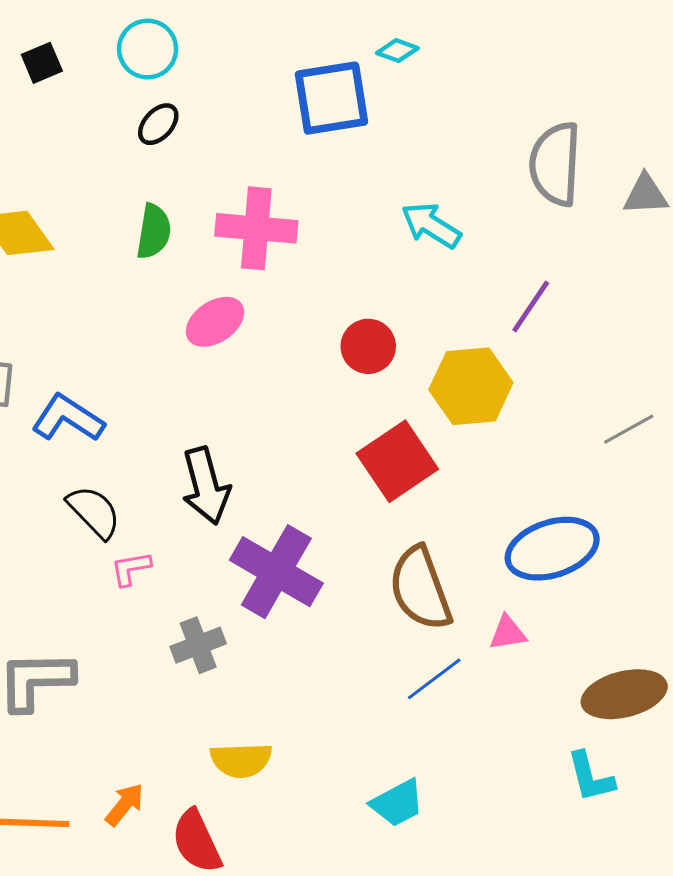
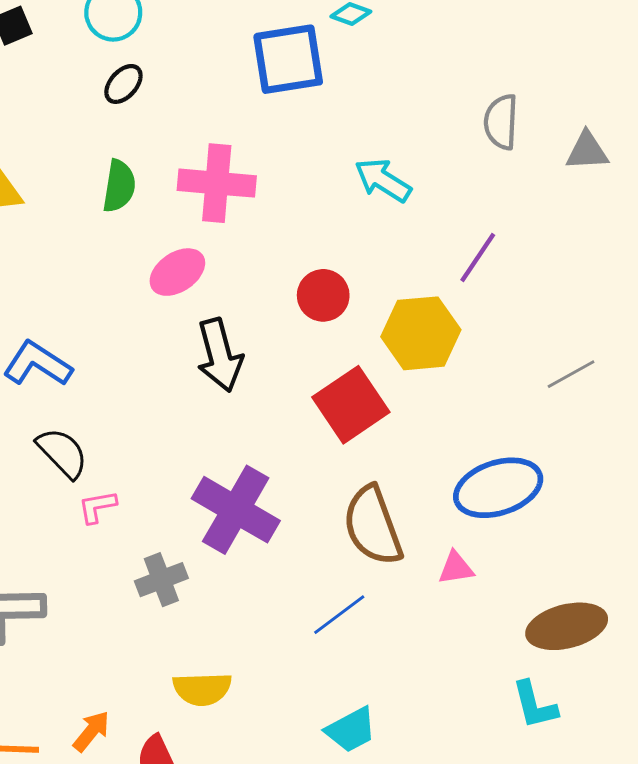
gray semicircle: (555, 164) -> (501, 122), size x0.7
black arrow: (206, 486) -> (220, 355), moved
blue line: (434, 679) -> (339, 615), moved

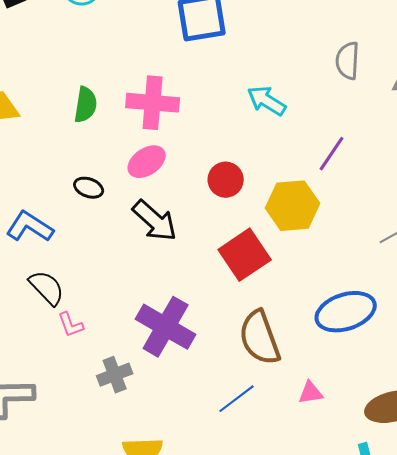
black ellipse: (123, 84) -> (89, 188), moved, turned 68
pink ellipse: (177, 272) -> (147, 162), moved
black arrow: (220, 355) -> (155, 221), turned -33
pink L-shape: (97, 507) -> (71, 325), turned -100
pink triangle: (456, 568) -> (311, 393), moved

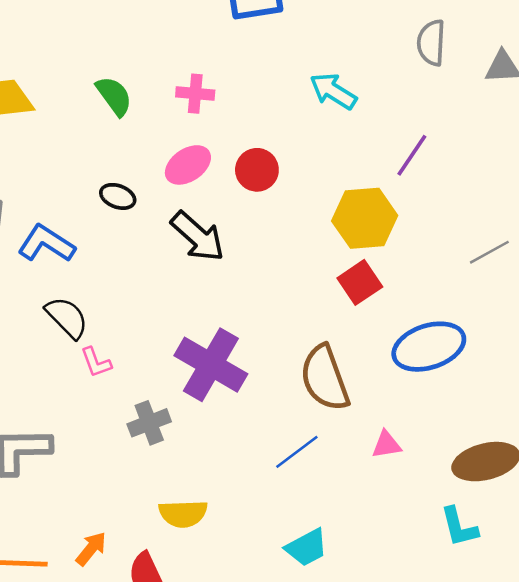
pink cross: (153, 103) -> (195, 94), size x0.6
green semicircle: (86, 105) -> (114, 96), turned -45
red circle: (226, 180) -> (257, 170), moved
red square: (245, 255) -> (360, 282), moved, size x0.7

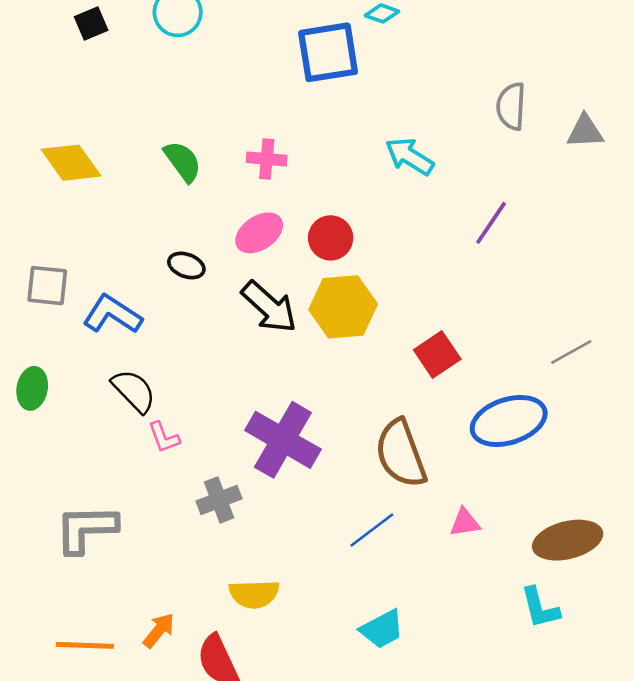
yellow hexagon: (365, 218) -> (343, 307), moved
gray line: (489, 252) -> (571, 352), moved

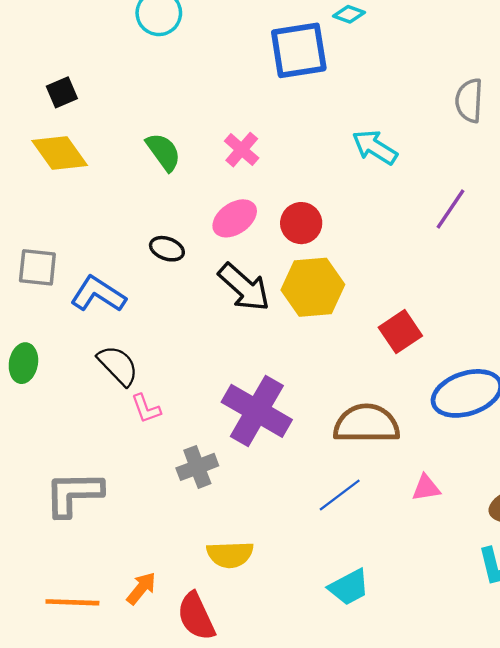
black square: (91, 24) -> (62, 92), moved
pink cross: (267, 159) -> (242, 150), turned 36
brown semicircle: (401, 454) -> (367, 424), turned 110

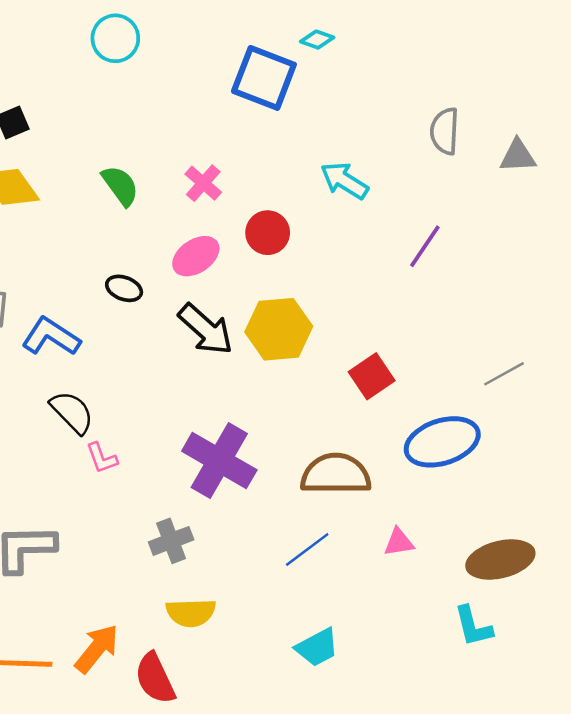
blue square: (299, 50) -> (264, 78), turned 30
red circle: (301, 223) -> (268, 233), moved
gray cross: (197, 467) -> (171, 541), moved
orange arrow: (141, 588) -> (97, 649), size x1.4

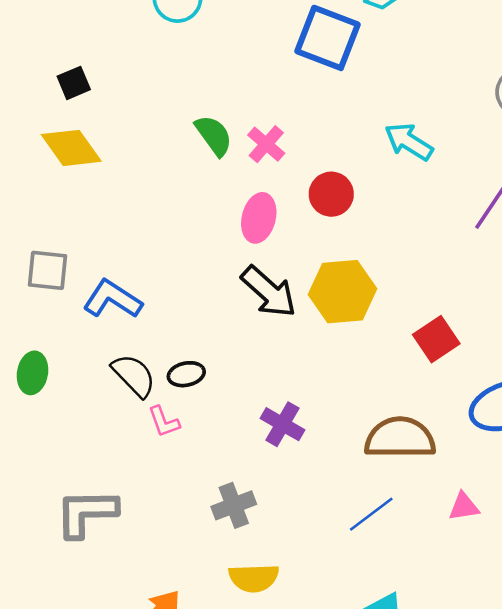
green semicircle: (120, 186) -> (214, 135), moved
pink ellipse: (196, 256) -> (259, 218), turned -42
black ellipse: (124, 288) -> (186, 374), moved, turned -32
purple cross: (219, 460) -> (282, 424), size x0.6

